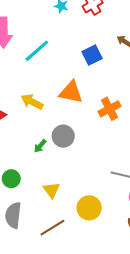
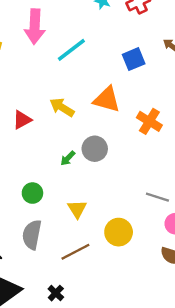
orange cross: (110, 109) -> (149, 121), turned -35

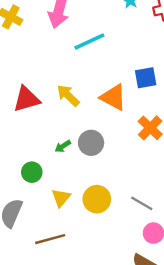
blue square: (134, 59) -> (146, 78), moved
red triangle: (22, 120) -> (26, 99), size x1.4
green circle: (32, 193) -> (32, 172), moved
yellow circle: (119, 232) -> (97, 199), moved

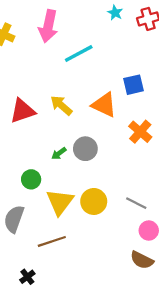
yellow triangle: (61, 198) -> (60, 202), size x1.5

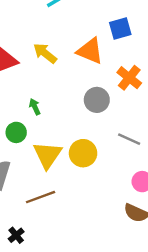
gray circle: (85, 149) -> (97, 100), moved
green arrow: (59, 153) -> (35, 107), moved, turned 104
gray line: (136, 203) -> (129, 139), moved

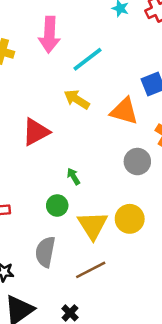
yellow arrow: (45, 53) -> (77, 99), moved

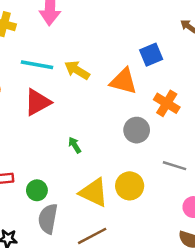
cyan line: (88, 59) -> (37, 65), moved, turned 48
green circle: (57, 206) -> (37, 190), moved
yellow triangle: (93, 225) -> (94, 192), turned -32

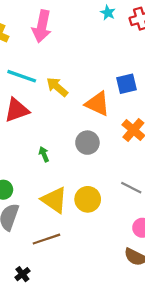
gray circle: (137, 130) -> (87, 143), moved

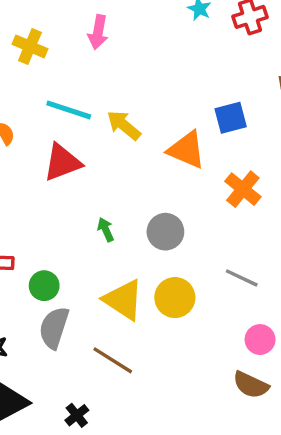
pink arrow: (42, 26) -> (98, 32), size x0.7
gray circle: (87, 143) -> (165, 232), moved
brown line: (46, 239) -> (113, 360), turned 52

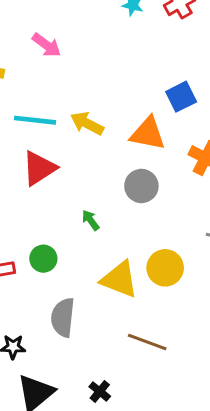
pink arrow: (98, 32) -> (47, 45), turned -52
gray circle: (165, 232) -> (141, 186), moved
green circle: (44, 286) -> (43, 259), moved
brown line: (113, 360) -> (147, 342), moved

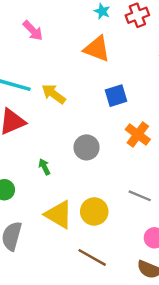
blue square: (181, 97) -> (116, 96), moved
orange triangle: (148, 134) -> (97, 49), moved
brown line: (147, 342) -> (92, 257), moved

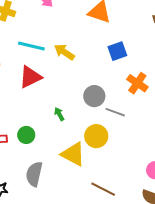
gray line: (140, 196) -> (115, 112), moved
yellow circle: (94, 211) -> (96, 136), moved

